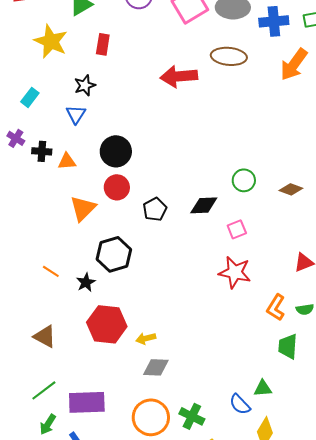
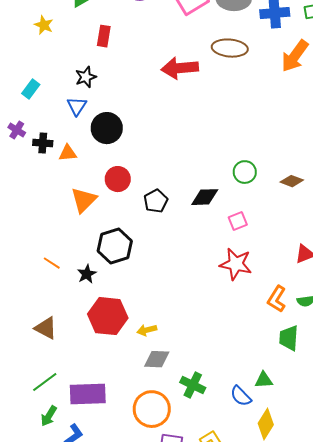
yellow star: (51, 41) -> (44, 25), moved, size x0.6
black circle: (116, 151) -> (107, 128), moved
green cross: (192, 416) -> (193, 385), moved

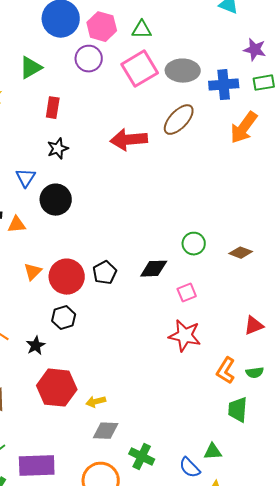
brown ellipse: (230, 48) -> (179, 120), turned -52
black star: (86, 77) -> (58, 149), moved
red circle: (118, 179) -> (67, 277), moved, size x1.4
orange triangle: (84, 200) -> (33, 272), size x0.7
black hexagon: (115, 246) -> (64, 318), size x0.7

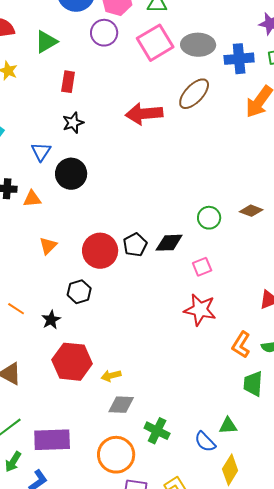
brown diamond: (241, 253) -> (251, 211), moved
black pentagon: (105, 273) -> (135, 245), moved
red circle: (67, 277) -> (100, 251), moved

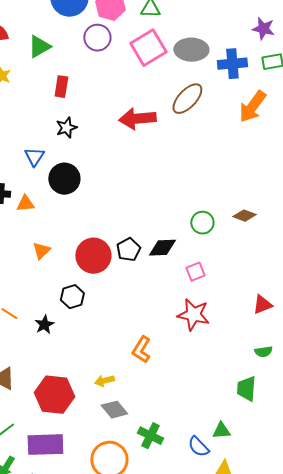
orange L-shape: (241, 345) -> (141, 350), moved
red hexagon: (72, 362) -> (54, 395), moved
gray diamond: (121, 405) -> (114, 410), turned 48

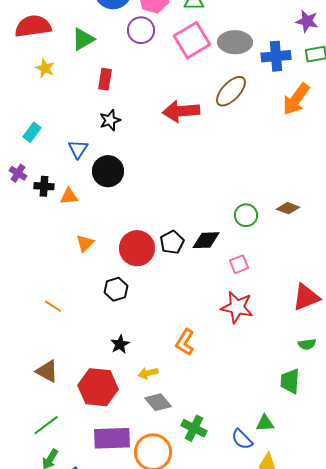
red triangle: (262, 305) -> (306, 297), size x1.4
black star: (44, 325) -> (120, 344), moved
purple rectangle: (45, 445) -> (112, 438), moved

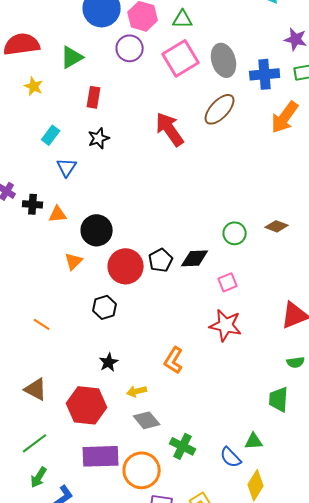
gray ellipse: (235, 42) -> (224, 60), turned 72
red arrow: (181, 111) -> (170, 129), turned 60
cyan rectangle: (32, 132) -> (51, 135), moved
black circle: (108, 171) -> (97, 230), moved

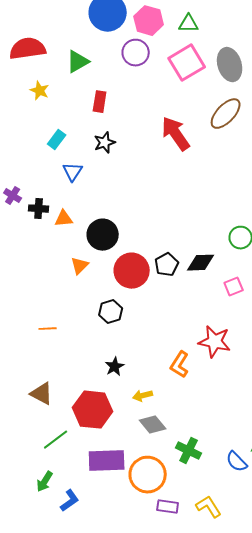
orange line: (42, 324) -> (48, 329), turned -36
red star: (226, 325) -> (215, 342), moved
green line: (35, 443) -> (56, 440), moved

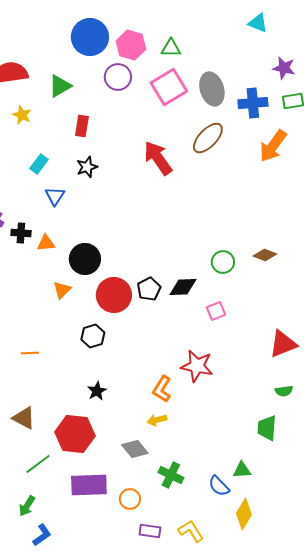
yellow arrow: (143, 396) -> (157, 420), moved
orange circle: (148, 475) -> (130, 499), size x0.6
blue L-shape: (70, 501) -> (42, 535), moved

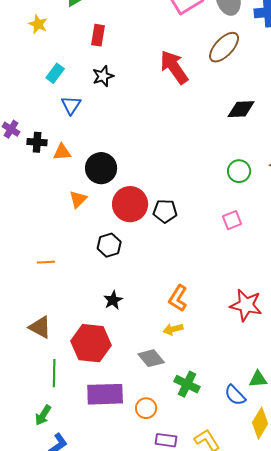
black diamond: (183, 287) -> (241, 109), moved
black pentagon: (149, 289) -> (165, 211), moved, turned 30
red star: (197, 366) -> (246, 305), moved
green line: (38, 464) -> (54, 373), turned -52

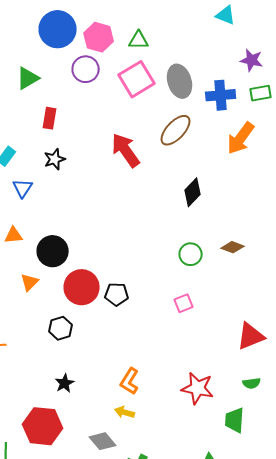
black diamond: (241, 109) -> (193, 192), turned -44
yellow arrow: (173, 329) -> (125, 412), turned 30

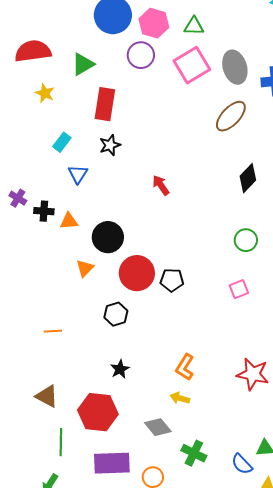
red rectangle: (50, 118) -> (105, 104), size x1.5
red arrow: (126, 150) -> (161, 185), moved, size x0.6

